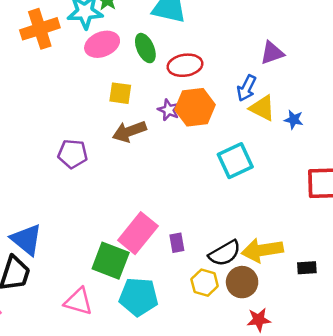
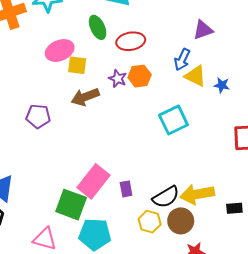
pink ellipse: (102, 44) -> (60, 50), moved
orange hexagon: (195, 107) -> (140, 76), size x0.7

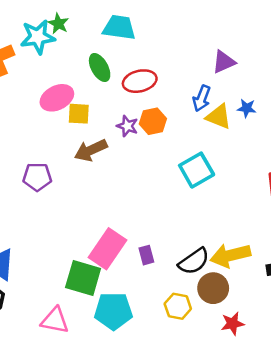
blue star: (222, 85) -> (247, 108), moved
yellow hexagon: (150, 222) -> (178, 306), moved

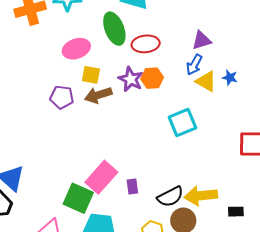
purple triangle: (224, 62) -> (202, 40), moved
green ellipse: (100, 68) -> (114, 29), size x1.4
yellow square: (79, 114) -> (91, 75), moved
purple star: (127, 126) -> (131, 79), size x1.4
purple pentagon: (37, 177) -> (62, 97), moved

